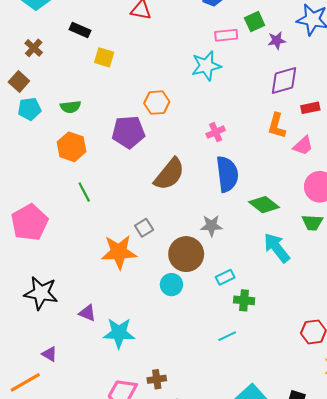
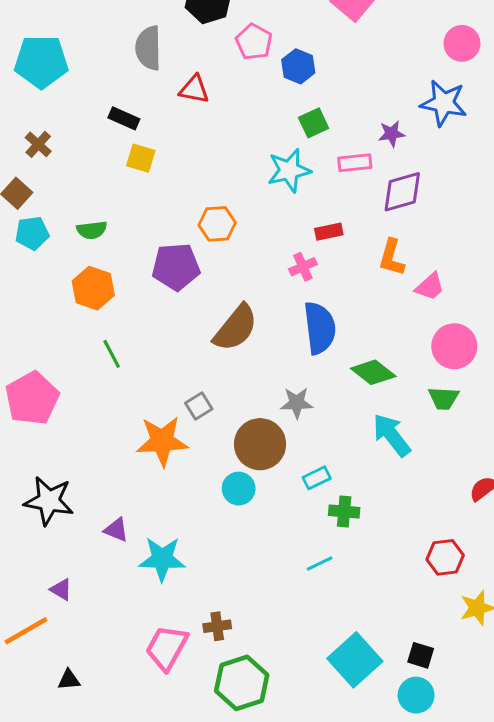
green square: (255, 22) -> (314, 123), moved
black rectangle: (80, 30) -> (124, 118), moved
pink rectangle: (226, 35) -> (355, 163), moved
red rectangle: (310, 108) -> (329, 232), moved

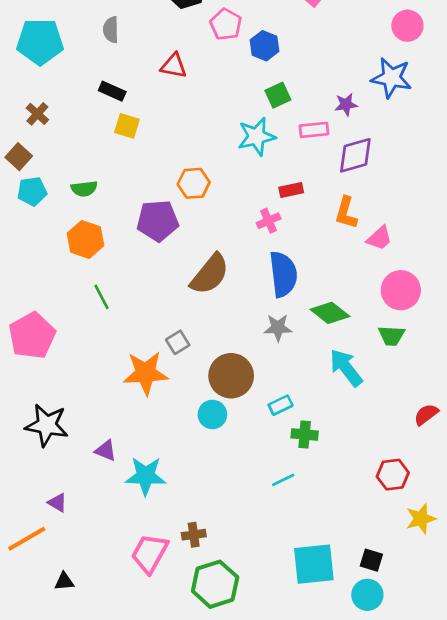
gray semicircle: (148, 48) -> (111, 30), moved, size x0.7
gray star: (297, 403) -> (278, 328), moved
cyan square: (355, 660) -> (314, 564), turned 36

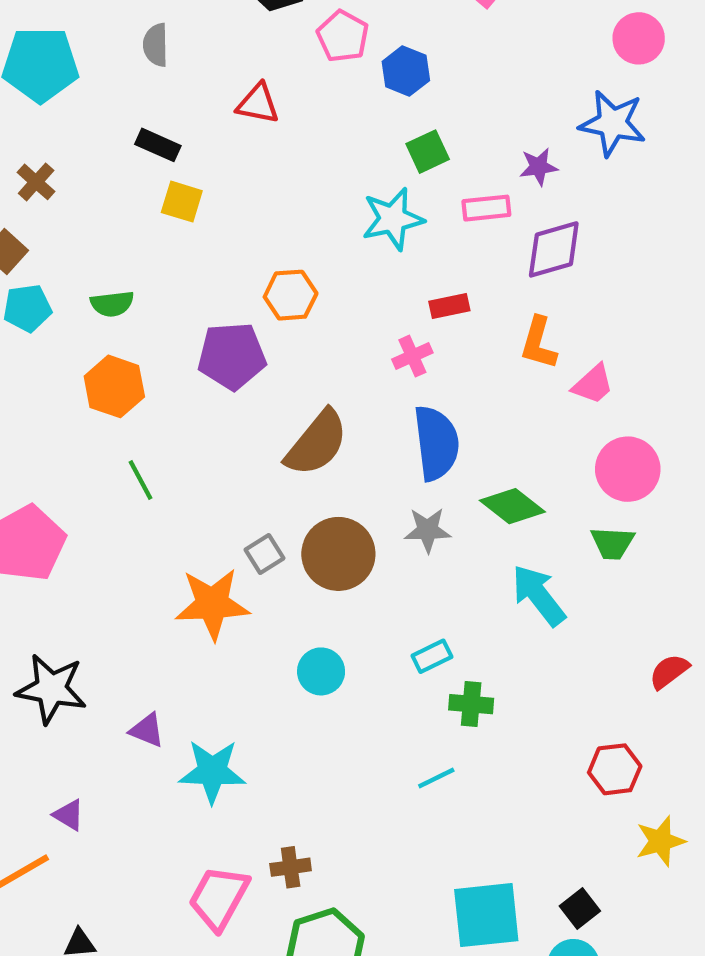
brown circle: (231, 376) -> (338, 554), moved
black square: (371, 560) -> (580, 909), turned 35

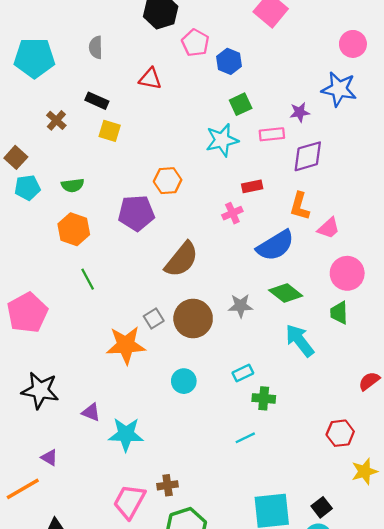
brown cross: (36, 182) -> (56, 120), moved
blue semicircle: (436, 443) -> (275, 246), moved, turned 66
green trapezoid: (613, 543) -> (339, 313), turned 85

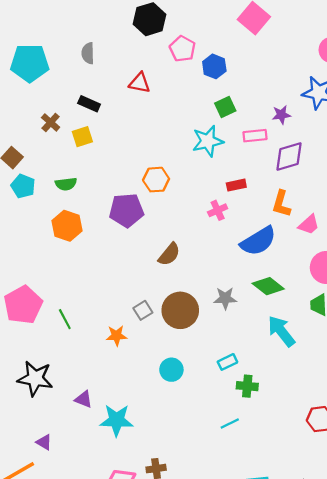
yellow square: (110, 131) -> (82, 137), moved, turned -35
cyan pentagon: (27, 188) -> (23, 186), turned 30
brown semicircle: (181, 259) -> (169, 254), size x0.7
green line: (88, 279) -> (65, 319), moved
orange star: (126, 345) -> (117, 336), size x0.6

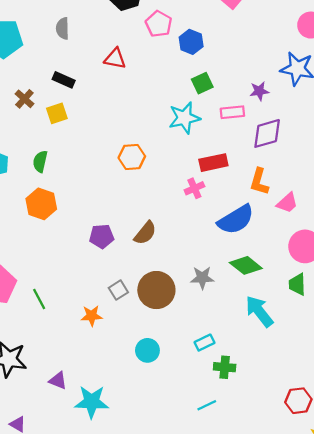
green semicircle: (66, 184) -> (40, 161), turned 110
red rectangle: (236, 185) -> (213, 163), size x1.4
purple pentagon: (126, 210) -> (102, 236), moved, size x0.7

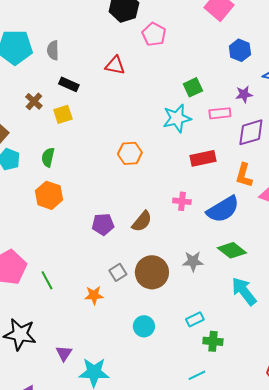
gray semicircle: (63, 28) -> (53, 50), moved
blue hexagon: (191, 42) -> (240, 50), moved
pink cross: (194, 188) -> (182, 201), moved, turned 30
purple triangle: (58, 381) -> (64, 353), turned 42

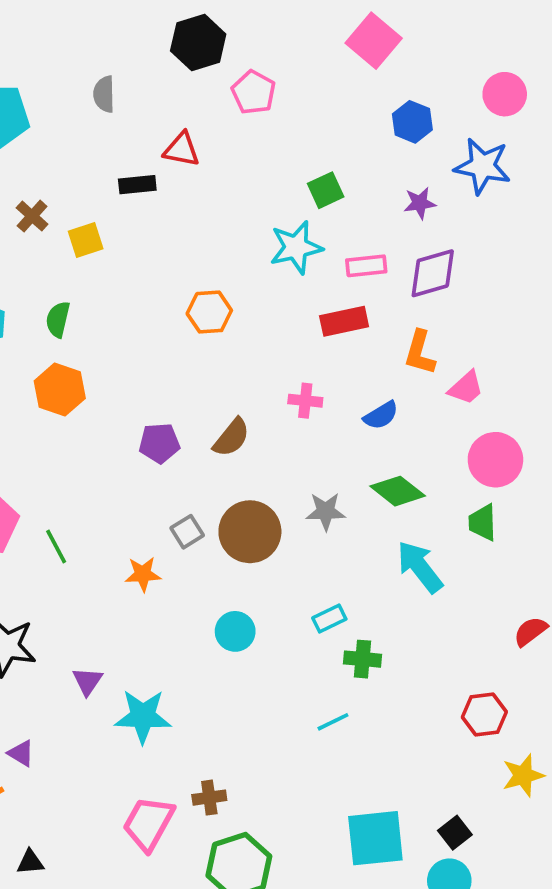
gray semicircle: (53, 50) -> (104, 94), moved
black rectangle: (69, 84) -> (137, 185), moved, turned -30
pink rectangle: (220, 113) -> (366, 266), moved
blue semicircle: (223, 209) -> (381, 415), size x0.6

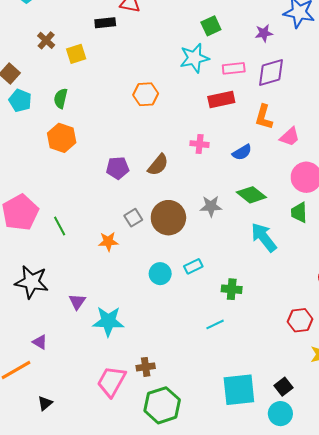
cyan rectangle: (329, 618) -> (193, 266), moved
black triangle: (30, 862) -> (45, 403), turned -35

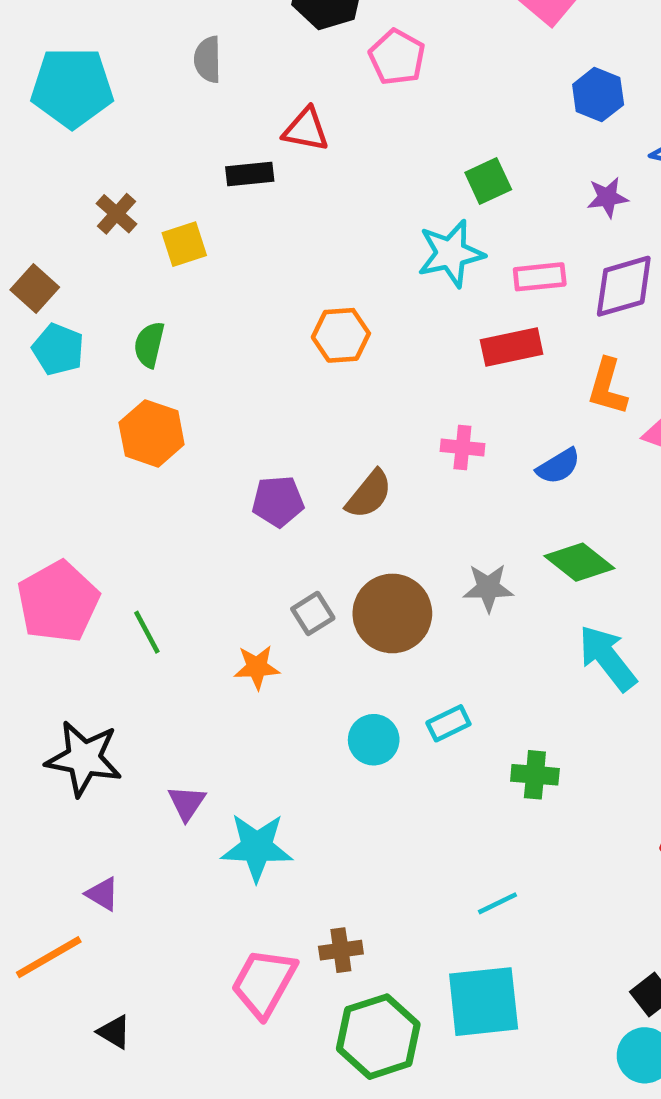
cyan line: (215, 324) -> (498, 903), moved
cyan square: (239, 390) -> (484, 1002), moved
black triangle: (45, 403) -> (114, 1032), turned -49

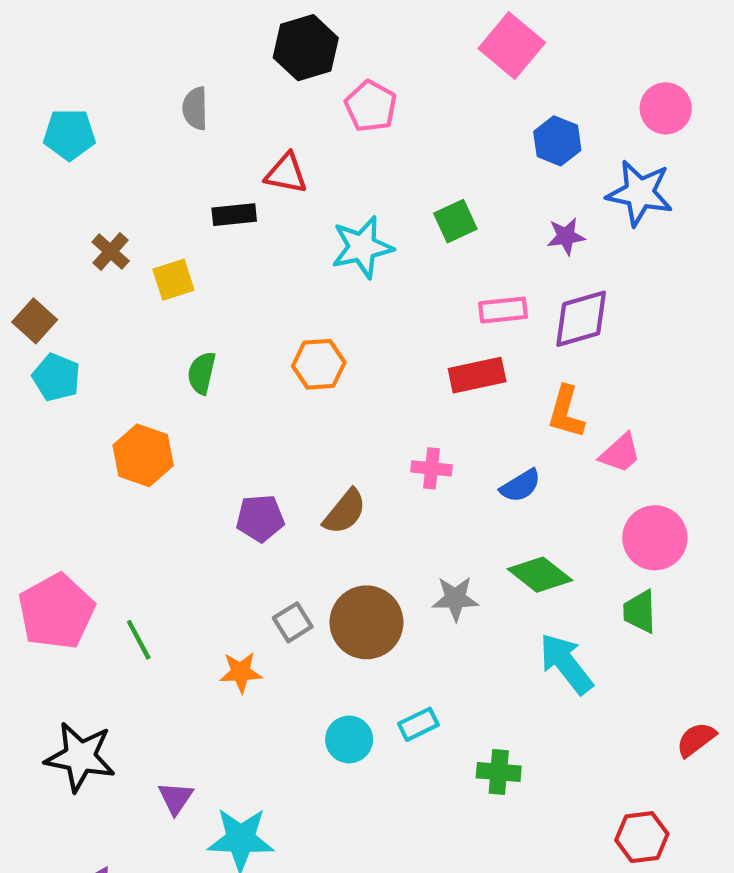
cyan pentagon: (72, 88) -> (69, 134), size x0.7
cyan star: (451, 253) -> (362, 247), moved
green semicircle: (149, 345) -> (202, 373), moved

